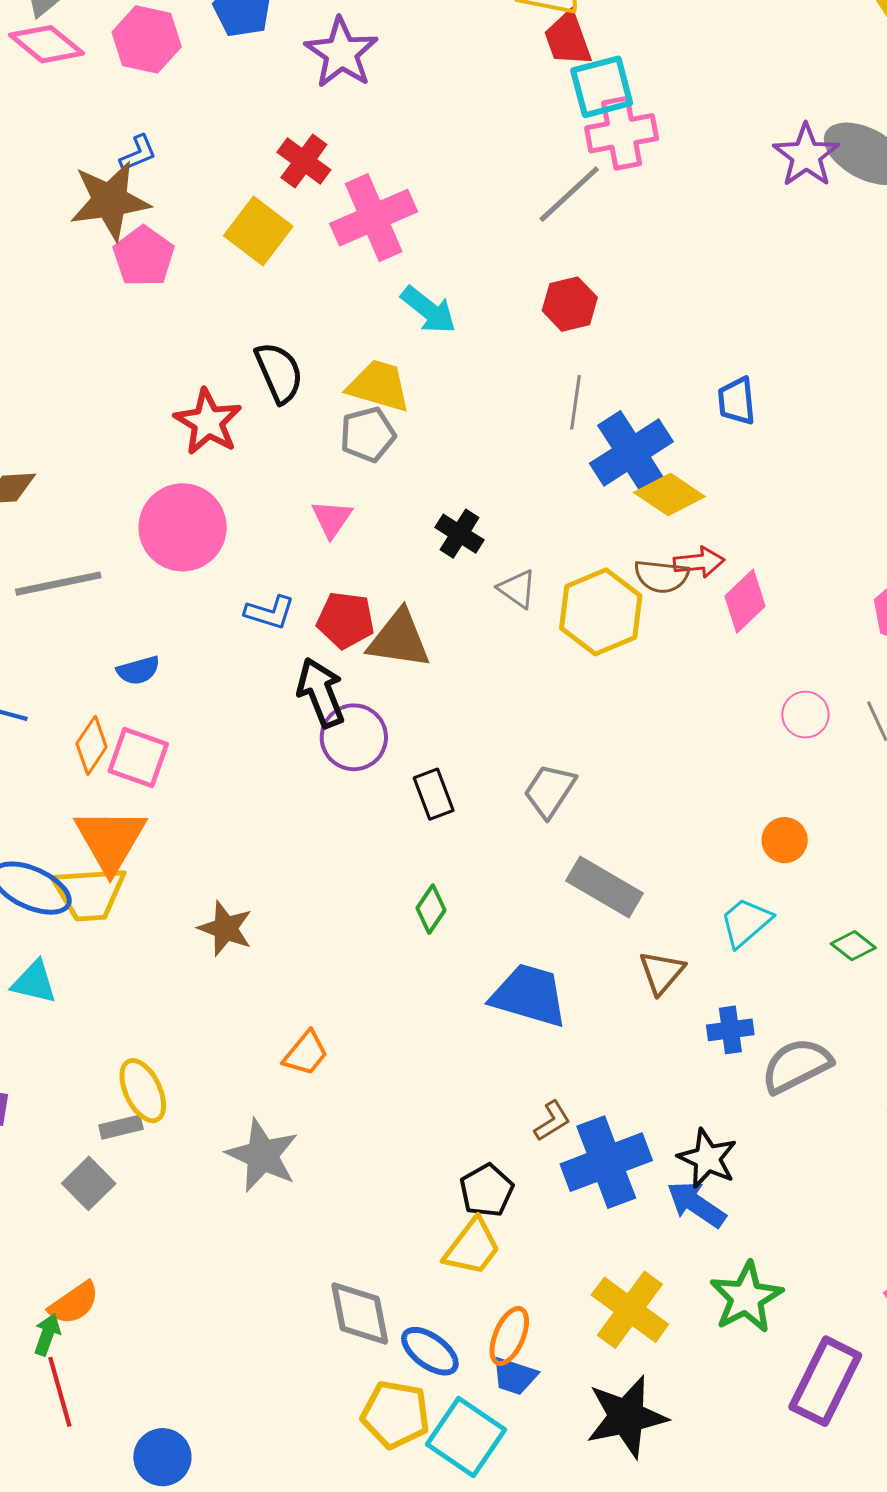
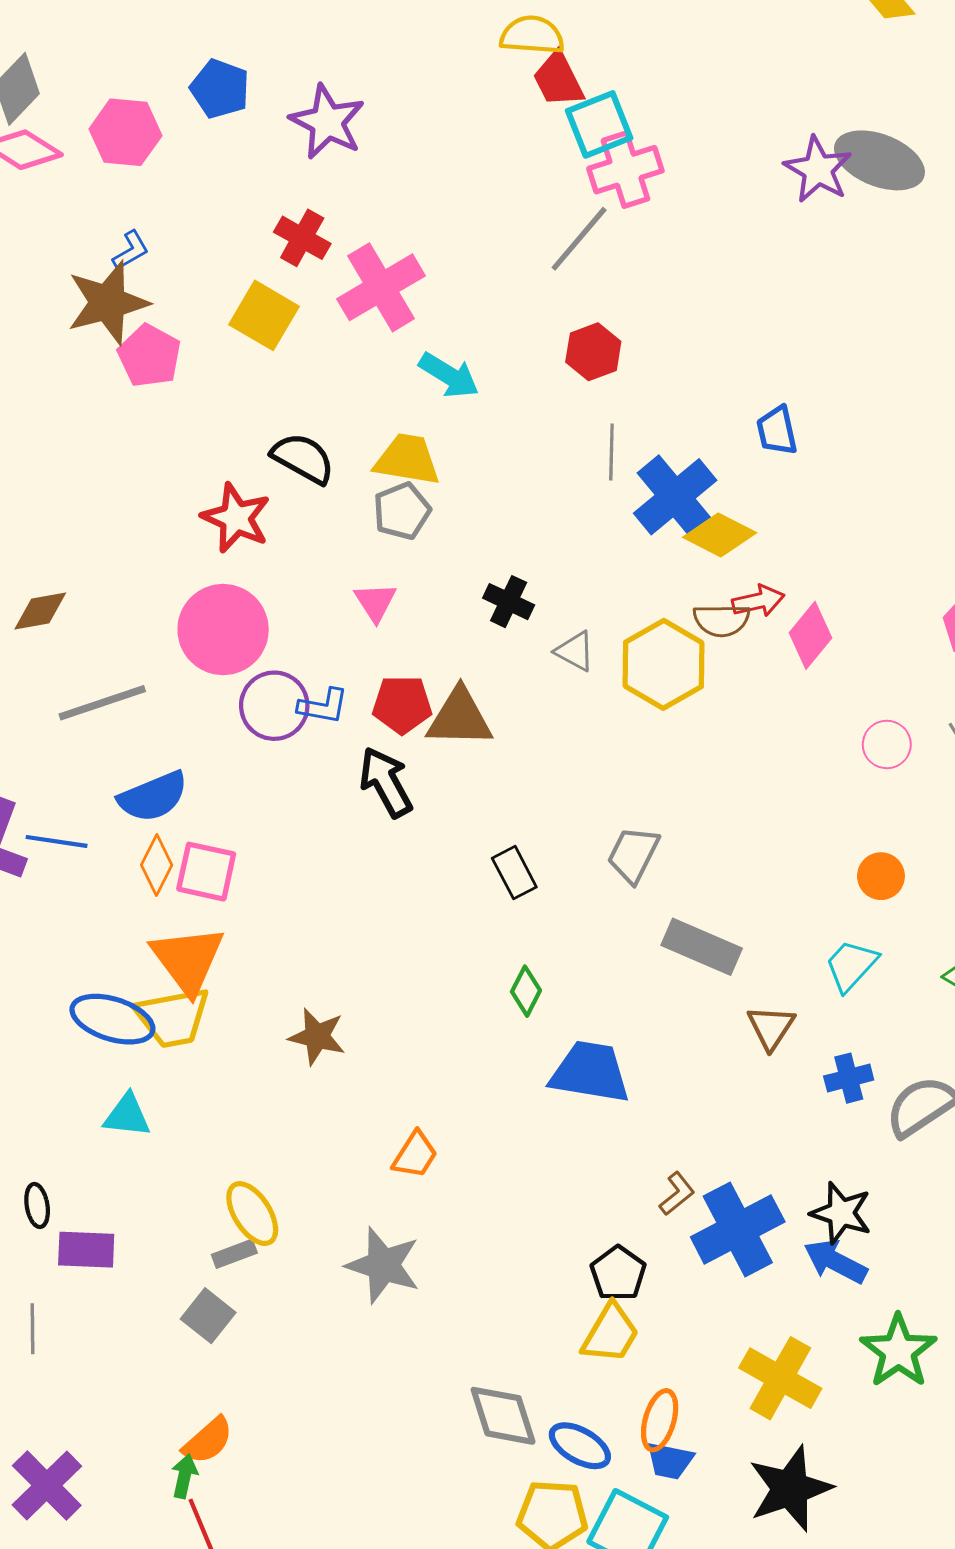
black semicircle: (279, 373) -> (303, 458), turned -30
blue semicircle: (138, 670) -> (153, 797), moved, size x1.6
purple circle: (354, 737) -> (274, 706), moved
blue trapezoid: (529, 995) -> (590, 1072), moved

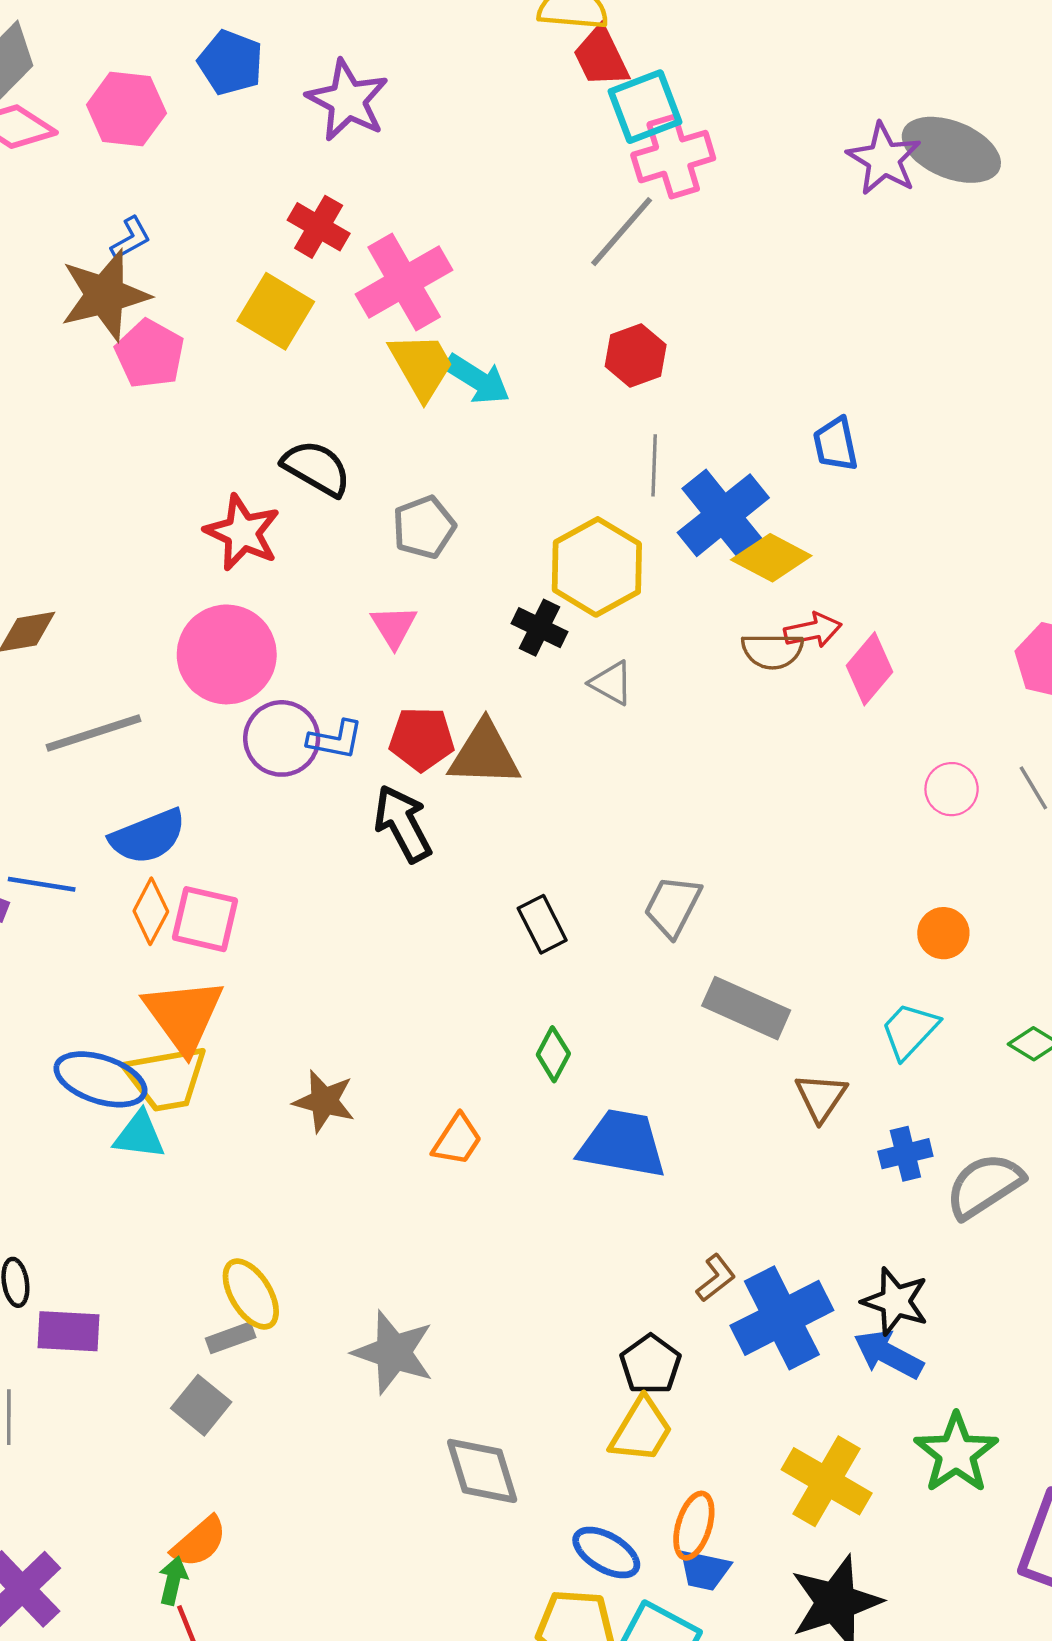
yellow trapezoid: (407, 460) -> (422, 366), moved, turned 50
yellow hexagon: (664, 664) -> (597, 567), moved
cyan triangle: (127, 1116) -> (139, 1135), moved
orange trapezoid: (415, 1155) -> (457, 1140), moved
gray diamond: (503, 1416) -> (482, 1471), moved

